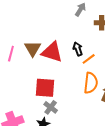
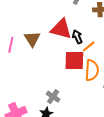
red triangle: (52, 52) -> (61, 29), moved
red square: (45, 88) -> (74, 60), moved

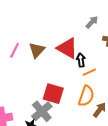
red square: (74, 60) -> (53, 94), moved
gray cross: (53, 97) -> (42, 111), size x1.5

